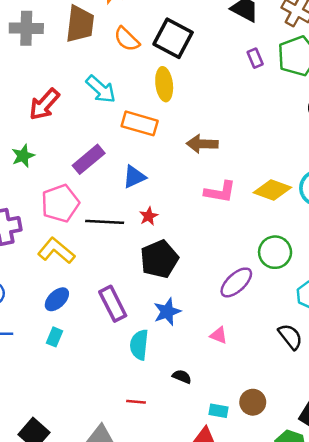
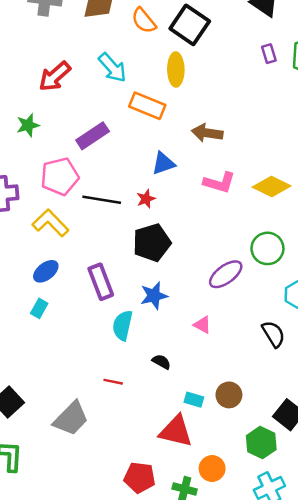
blue triangle: (134, 177) -> (163, 163), moved

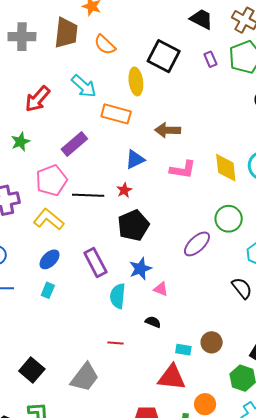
black square: (190, 25) -> (164, 56), moved
yellow diamond: (272, 186) -> (226, 168), turned 64
pink triangle: (202, 325) -> (161, 289), moved

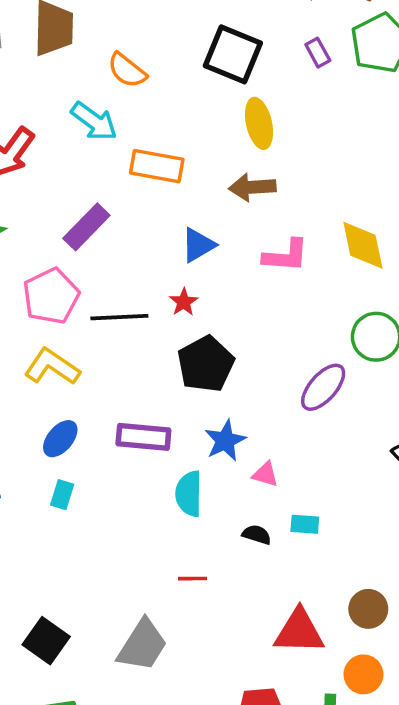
orange semicircle: (105, 45) -> (127, 70), moved
yellow ellipse: (136, 81) -> (259, 123), moved
purple rectangle: (95, 263) -> (143, 437), turned -52
brown circle: (212, 342) -> (368, 609), moved
cyan rectangle: (183, 350) -> (305, 524), moved

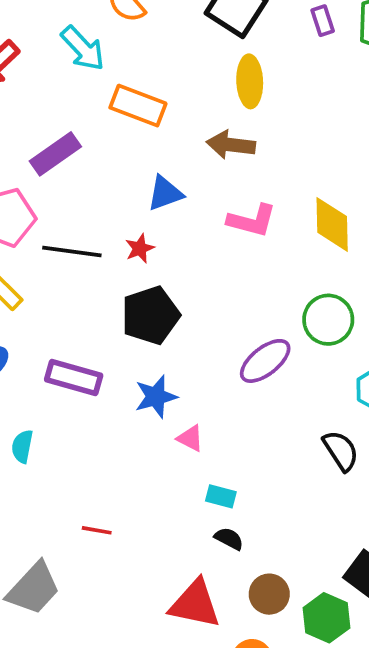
cyan semicircle: (189, 494) -> (22, 446), moved, size x0.7
black semicircle: (257, 535) -> (229, 539), moved

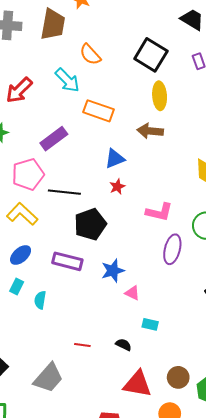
pink L-shape: (252, 220) -> (159, 212), moved
red star: (140, 248) -> (117, 187), moved
black pentagon: (150, 315) -> (90, 224), moved
purple ellipse: (265, 361) -> (172, 249), turned -36
black semicircle: (229, 539) -> (124, 345), moved

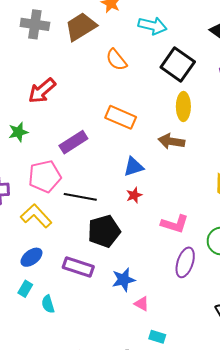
brown trapezoid: (53, 24) -> (81, 27), turned -136
cyan arrow: (67, 80) -> (152, 26), moved, turned -36
cyan semicircle: (40, 300) -> (48, 304), turned -30

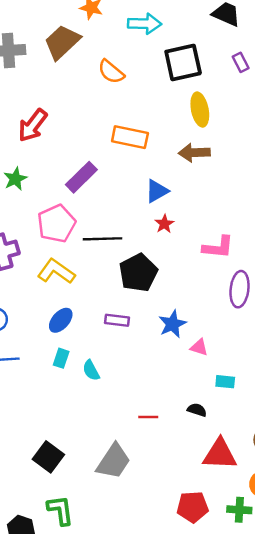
black square: (178, 65) -> (183, 62), turned -36
purple rectangle: (78, 267) -> (117, 320), size x0.7

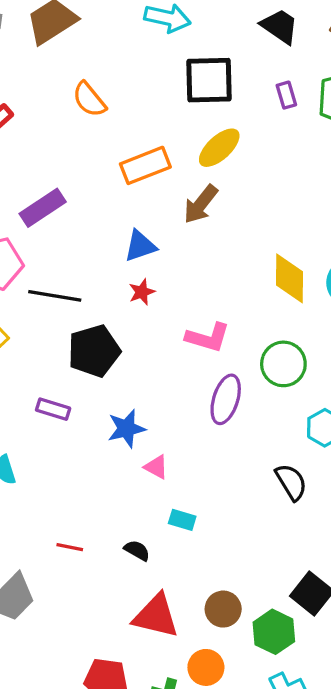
orange semicircle: (111, 72) -> (89, 99), moved
yellow ellipse: (200, 110) -> (219, 148), turned 48
orange rectangle: (130, 137) -> (145, 165), moved, turned -44
brown arrow: (194, 153) -> (201, 204), turned -60

